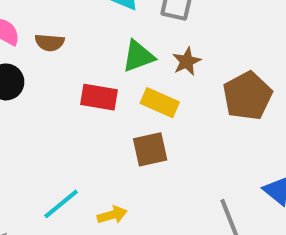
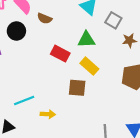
brown star: (187, 61) -> (129, 40), moved

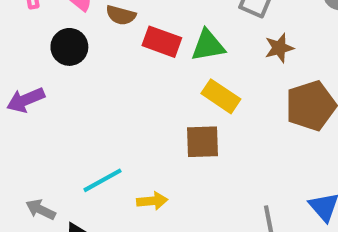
brown star: (129, 40) -> (279, 48), moved
red rectangle: (60, 54) -> (162, 42), moved

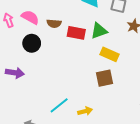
purple arrow: (26, 100) -> (15, 73), turned -138

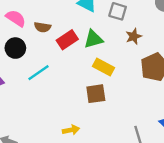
red rectangle: (76, 33) -> (67, 40), turned -48
cyan line: (59, 105) -> (38, 73), moved

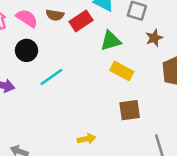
brown semicircle: (43, 27) -> (55, 15), moved
red rectangle: (67, 40) -> (81, 21), moved
brown square: (96, 94) -> (130, 110), moved

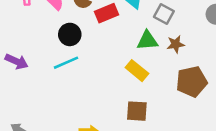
green triangle: (111, 41) -> (147, 41), moved
black circle: (26, 50) -> (70, 34), moved

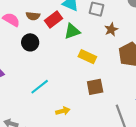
green triangle: (147, 41) -> (72, 31), moved
cyan line: (66, 63) -> (40, 87), moved

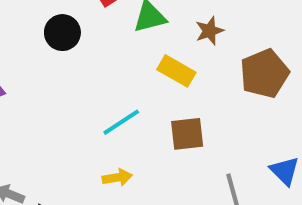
brown star: (111, 29) -> (209, 31), moved
cyan line: (40, 87) -> (121, 122), moved

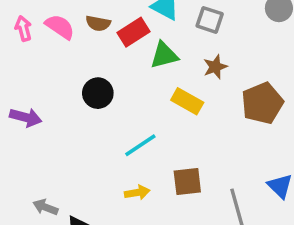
black circle: (62, 33) -> (98, 93), moved
brown square: (187, 134) -> (187, 182), moved

